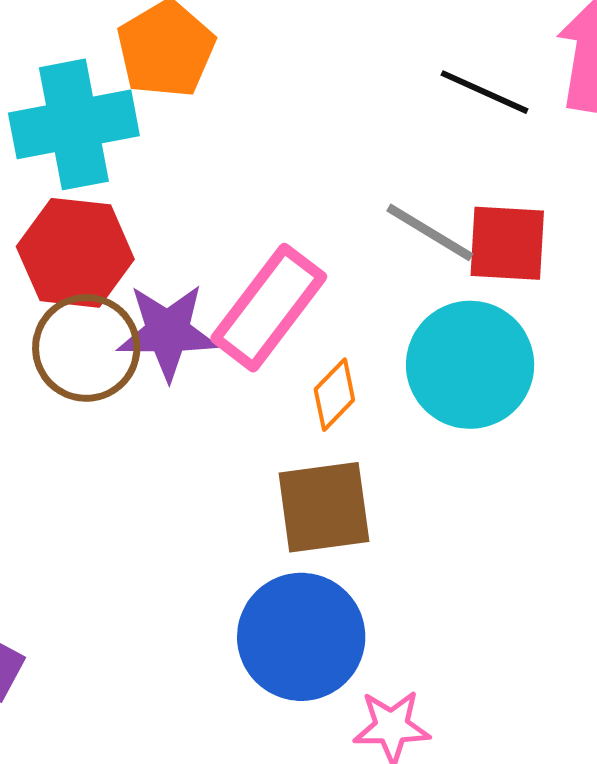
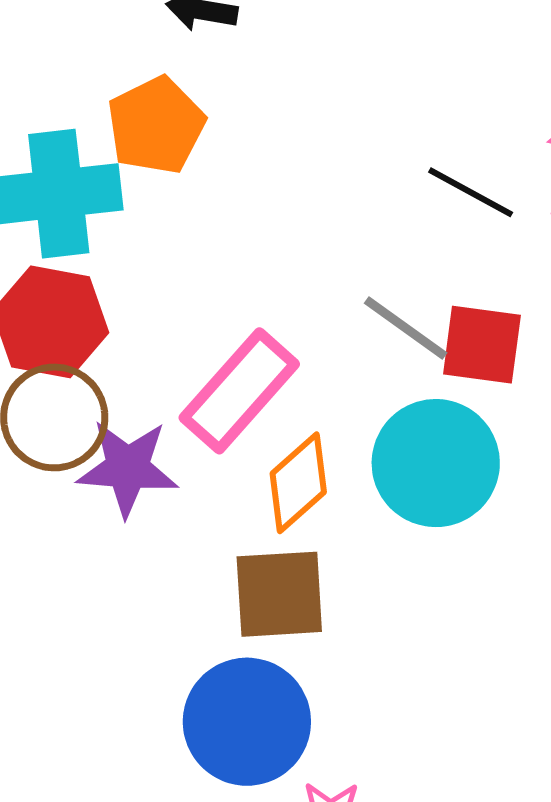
purple star: (168, 332) -> (128, 468), moved
orange diamond: (334, 395) -> (298, 483), size x1.4

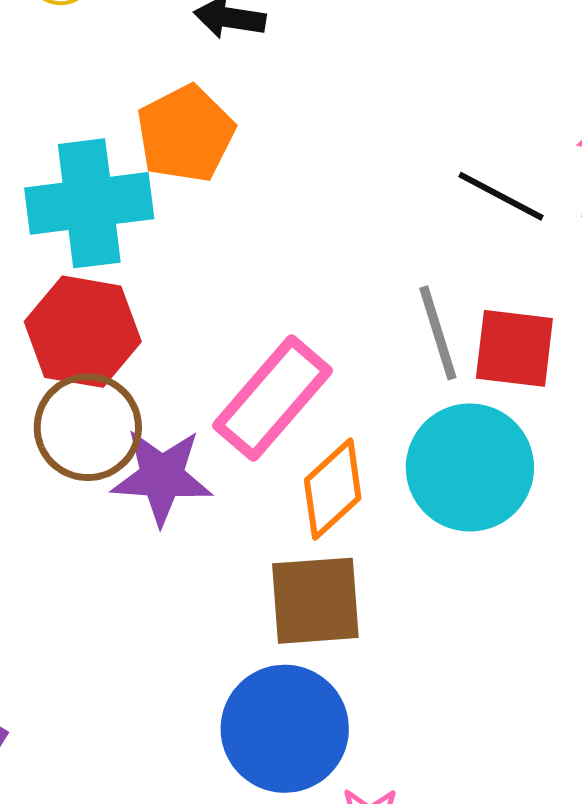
gray line: (406, 328) -> (438, 333), turned 38

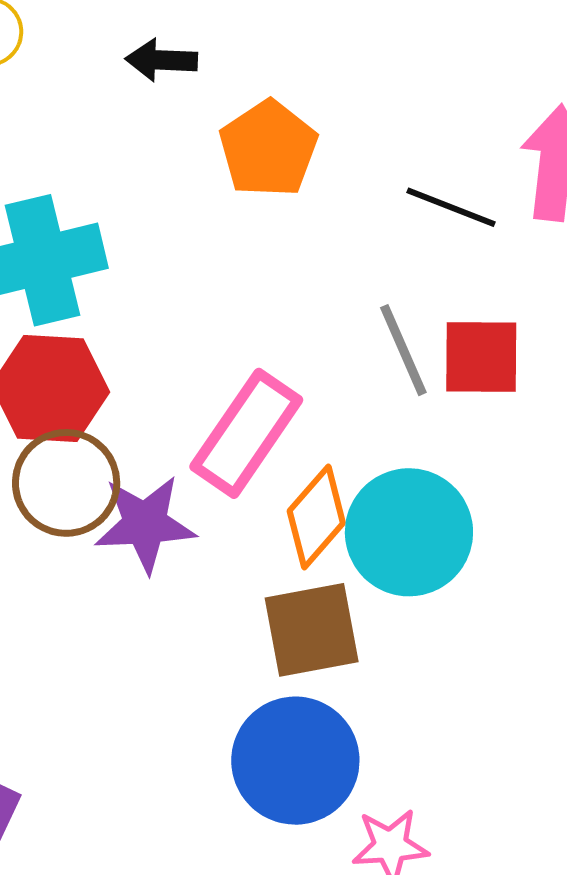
orange pentagon: (186, 134) -> (268, 149), moved
cyan circle: (470, 467) -> (409, 532), moved

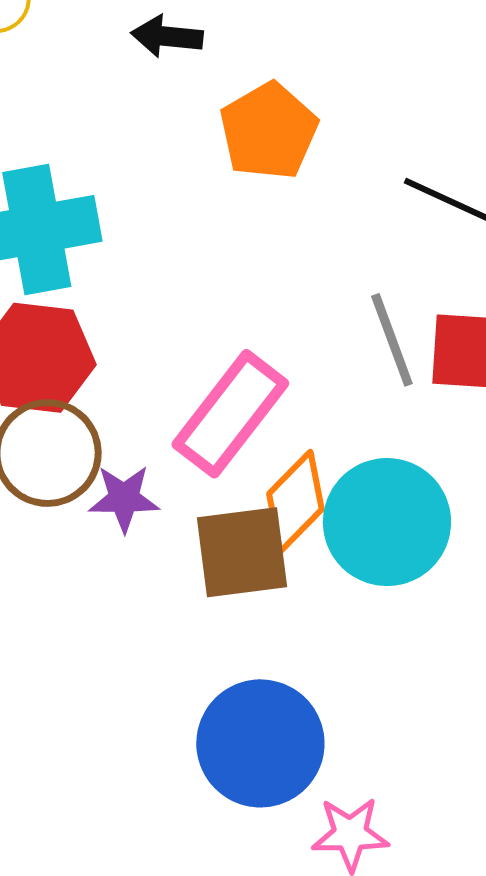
purple star: (145, 524) -> (124, 498), size x0.7
brown square: (312, 630) -> (242, 552), moved

